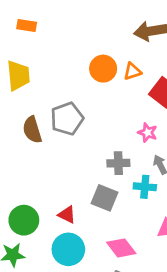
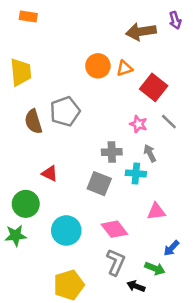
orange rectangle: (27, 26) -> (28, 16), moved
red triangle: (67, 215) -> (50, 173), moved

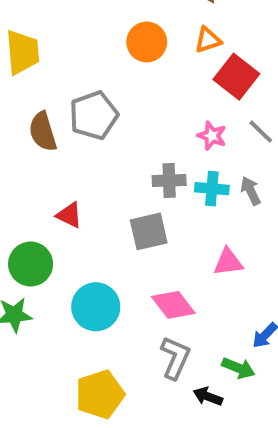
orange triangle: (125, 68) -> (208, 40), moved
gray arrow: (150, 153) -> (251, 191), moved
cyan cross: (136, 173) -> (212, 189), moved
gray square: (99, 184) -> (149, 231), turned -35
pink triangle: (156, 211) -> (228, 262), moved

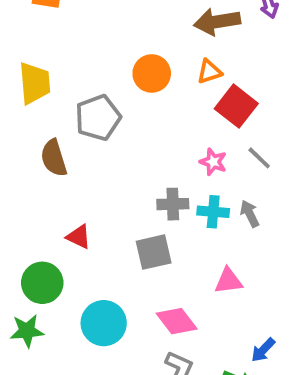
gray pentagon: (94, 115) -> (98, 118), moved

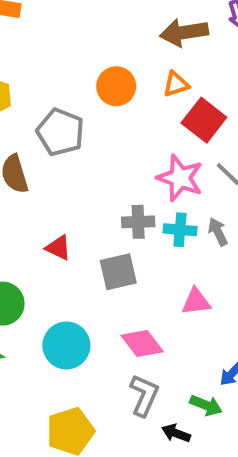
gray pentagon: (98, 118) -> (60, 132), turned -30
pink star: (213, 162) -> (180, 178), size x1.6
red triangle: (79, 237) -> (58, 248), moved

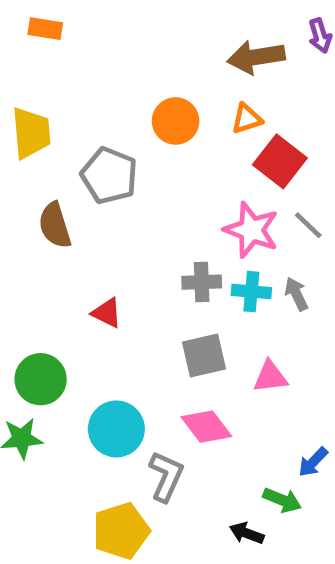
gray square: (118, 272) -> (204, 356), moved
gray L-shape: (144, 395) -> (166, 476), moved

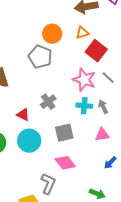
gray pentagon: (109, 176) -> (40, 57), moved
gray cross: (202, 282) -> (48, 102), moved, turned -35
pink triangle: (270, 377) -> (102, 135), moved
cyan circle: (116, 429) -> (29, 141), moved
blue arrow: (313, 462) -> (110, 163), moved

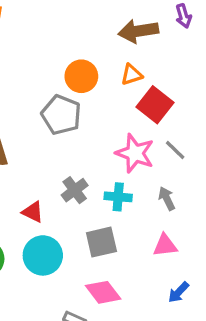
cyan cross: (84, 106) -> (118, 197), moved

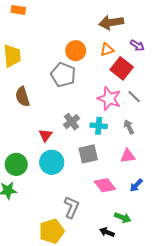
purple arrow: (183, 16) -> (137, 45), moved, turned -40
red triangle: (33, 212) -> (45, 135), turned 40
pink diamond: (103, 292) -> (105, 185), moved

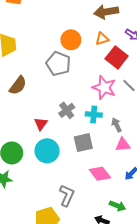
brown semicircle: (22, 97) -> (18, 85), turned -126
gray arrow: (129, 127) -> (117, 125), moved

